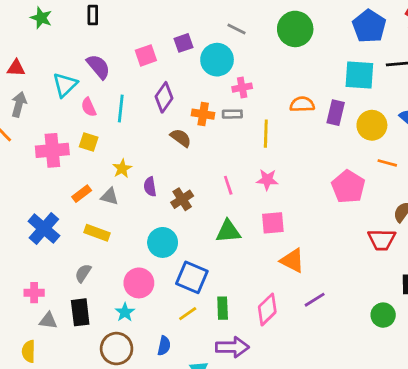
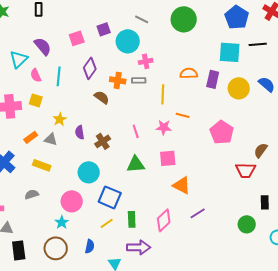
orange line: (387, 163) -> (183, 115), moved
gray semicircle: (83, 273) -> (32, 194), turned 40
black rectangle: (80, 312) -> (19, 250), moved

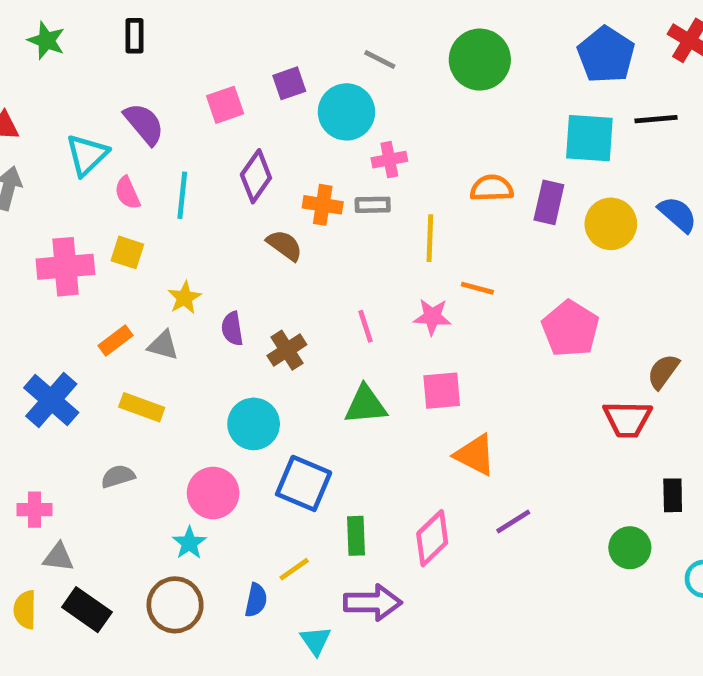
yellow line: (107, 223) -> (294, 569), moved
black rectangle: (19, 250) -> (87, 610), turned -48

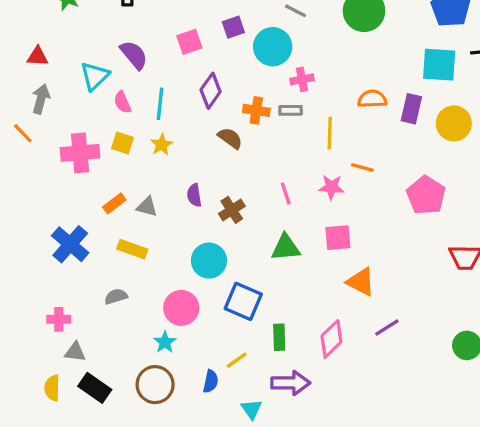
yellow star: (185, 298) -> (162, 145), moved

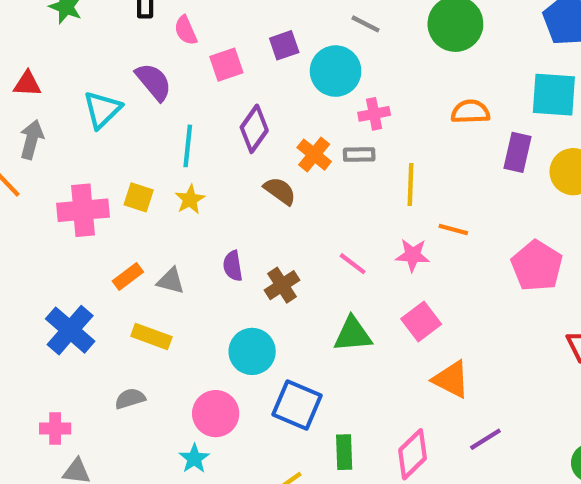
orange semicircle: (372, 99) -> (470, 112), moved
pink semicircle: (122, 102) -> (186, 30), moved
orange cross: (256, 110) -> (314, 155), turned 30
pink line: (286, 194) -> (353, 264), turned -35
pink square: (338, 238) -> (421, 322), turned -32

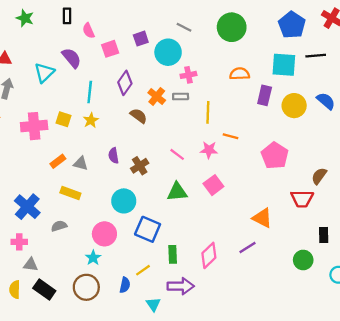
blue cross: (70, 330) -> (27, 207), moved
orange triangle: (451, 379) -> (262, 218), moved

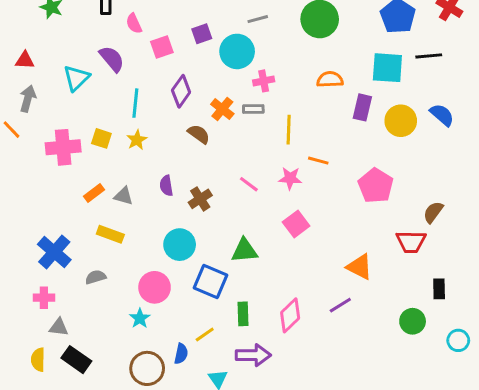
gray line: (184, 27) -> (258, 19), turned -42
green triangle: (177, 192) -> (244, 250), moved
brown circle: (86, 287) -> (147, 368), moved

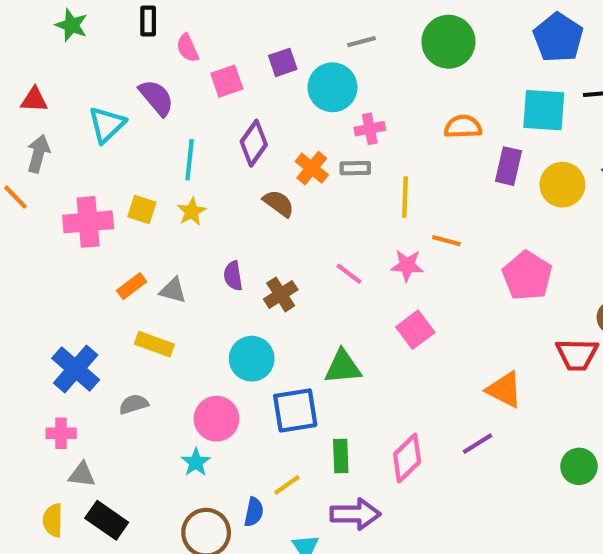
blue square: (211, 281) -> (295, 410), turned -32

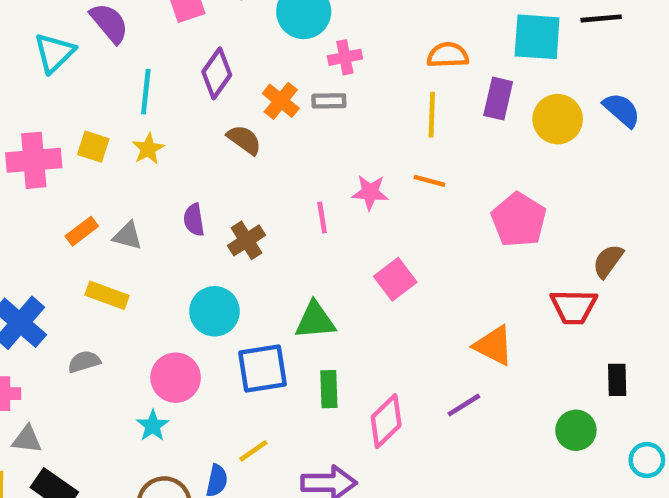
yellow line: (405, 197) -> (432, 115), moved
pink star: (407, 265) -> (370, 192), moved
pink line: (349, 274) -> (322, 217), turned 44
green rectangle: (341, 456) -> (329, 389), moved

